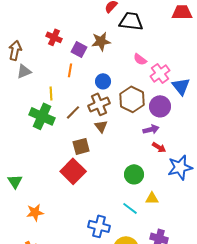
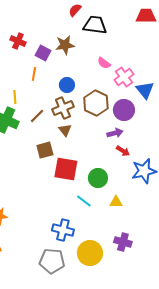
red square: (73, 171) -> (66, 169), moved, turned -35
cyan line: (130, 208) -> (84, 201), moved

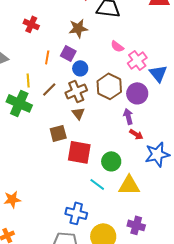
purple square: (43, 53) -> (68, 53), moved
brown line: (37, 116) -> (49, 89), moved
purple arrow: (115, 133) -> (128, 116), turned -91
yellow triangle: (116, 202) -> (129, 185), size x1.6

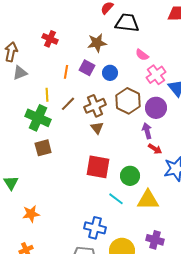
pink semicircle: (117, 46) -> (142, 55), moved
blue circle: (80, 68) -> (110, 73), moved
brown square: (58, 133) -> (43, 148), moved

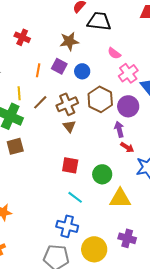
red square: (98, 167) -> (70, 165), size x0.7
cyan line: (116, 199) -> (75, 197), moved

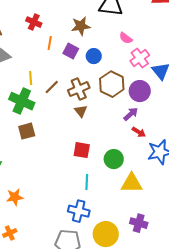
orange line: (38, 70) -> (50, 43), moved
purple arrow: (119, 129) -> (131, 114), turned 63
cyan line: (75, 197) -> (87, 182), turned 56

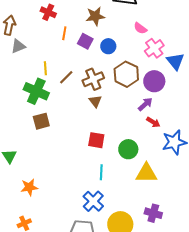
blue cross: (79, 211) -> (93, 201), turned 30

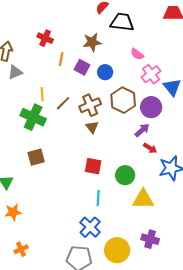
brown square: (41, 121) -> (36, 157), moved
orange star: (29, 187) -> (13, 212), moved

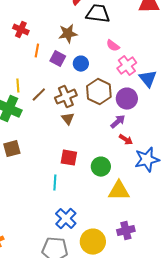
cyan line: (98, 198) -> (55, 183), moved
purple cross: (150, 239) -> (126, 231), turned -30

